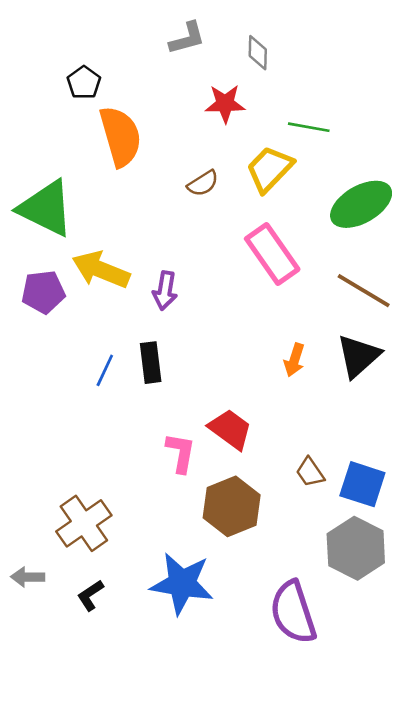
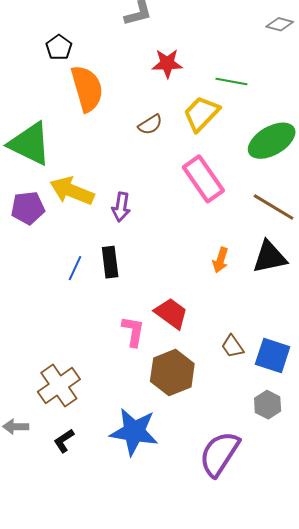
gray diamond: (258, 53) -> (280, 24), moved, turned -76
black triangle: (358, 356) -> (270, 257), turned 30
gray hexagon: (356, 548) -> (268, 405), size x0.6
purple semicircle: (293, 612) -> (219, 454), turned 51

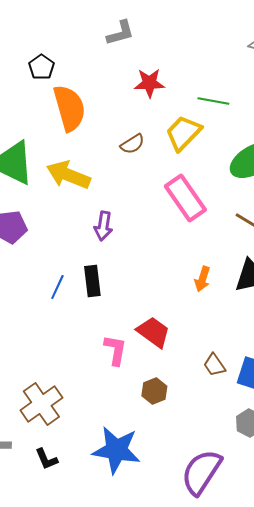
yellow arrow: (72, 191) -> (68, 175), moved
brown hexagon: (172, 372) -> (154, 391), size x0.6
black L-shape: (64, 441) -> (46, 459), turned -80

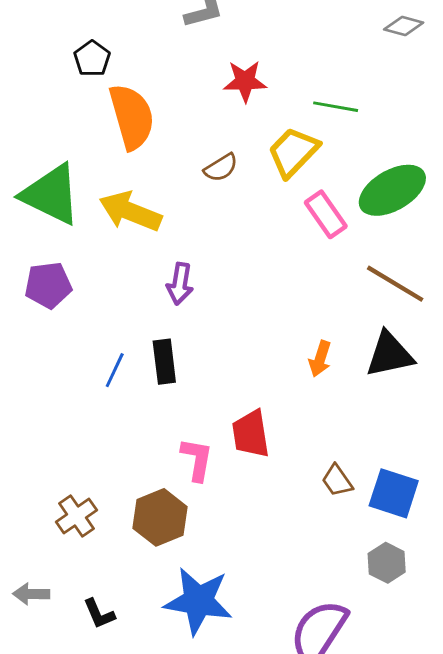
pink rectangle: (185, 198) -> (326, 214), moved, size x0.7
red trapezoid: (153, 332) -> (251, 434), turned -135
brown hexagon: (154, 391) -> (160, 517), moved, size x1.5
brown cross: (41, 404) -> (76, 516), moved, size x0.7

